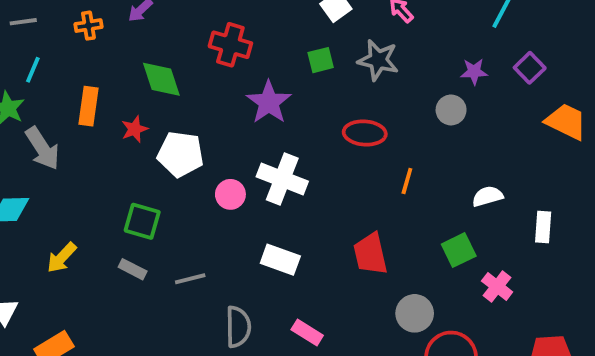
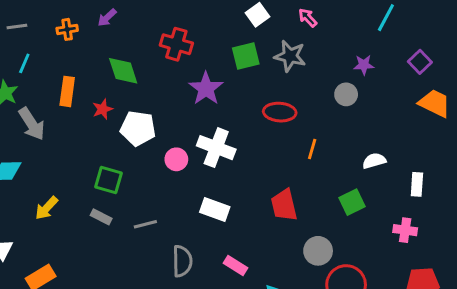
green square: (321, 60) -> (246, 56), size x1.4
purple square: (530, 68) -> (420, 62), moved
pink cross: (497, 286) -> (405, 230), moved, turned -30

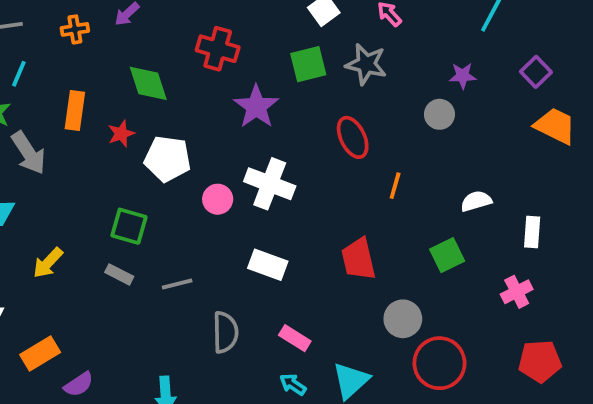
red ellipse: (280, 112) -> (353, 137), turned 60
pink cross: (405, 230) -> (517, 292), turned -35

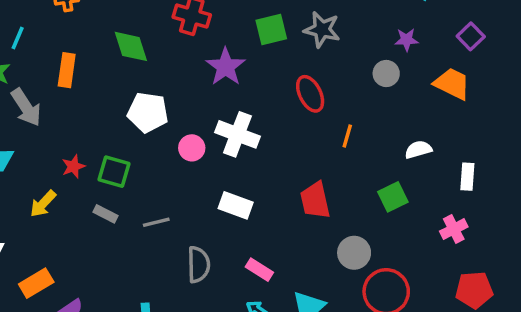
orange trapezoid: (555, 126) -> (452, 84), moved
red star: (121, 134) -> (73, 166), moved

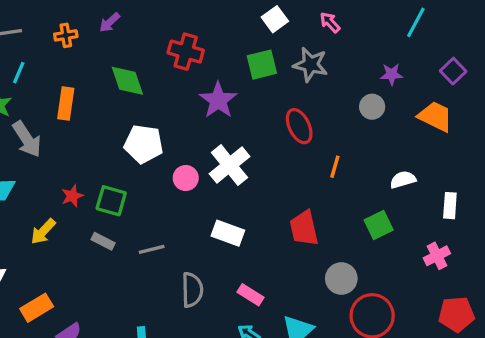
white cross: (237, 134) -> (229, 165), turned 30

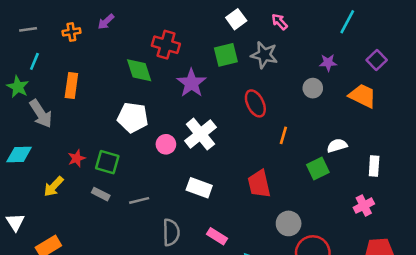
green diamond: (127, 81) -> (139, 70), moved
green square: (379, 225) -> (318, 169), moved

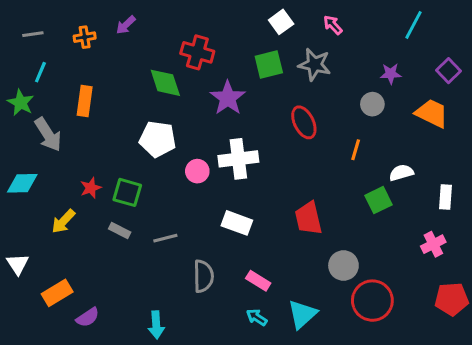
white cross: (200, 134) -> (238, 159), turned 32
orange line: (283, 135) -> (356, 150), moved

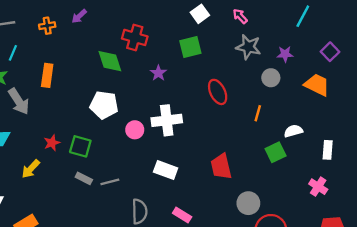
gray star: (315, 65) -> (248, 47), moved
purple star: (228, 98) -> (158, 73), size x0.6
gray rectangle: (120, 230) -> (84, 178), moved
pink cross: (433, 244) -> (318, 187), turned -30

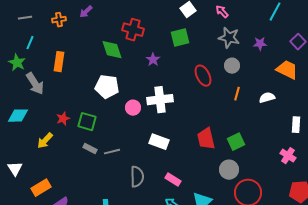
gray circle: (271, 78) -> (232, 66), moved
white semicircle: (293, 131) -> (267, 98), moved
green square: (276, 152) -> (236, 142), moved

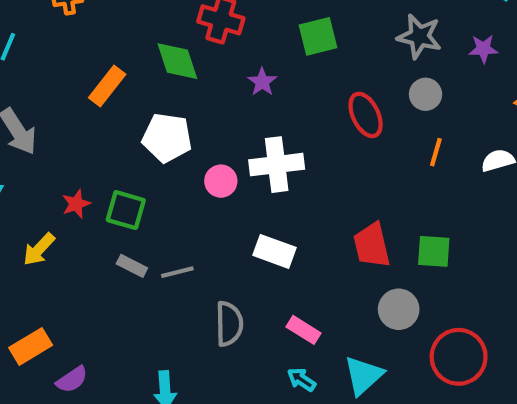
orange rectangle: (59, 62) -> (107, 86), moved, turned 30
green square: (236, 142) -> (434, 251), turned 30
gray circle: (229, 170) -> (399, 309), moved

